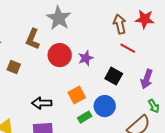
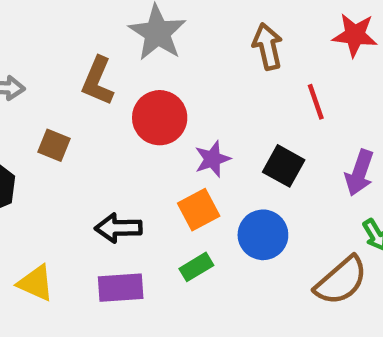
brown arrow: (120, 24) -> (268, 47), moved
red line: (128, 48) -> (316, 102), turned 42
purple star: (86, 58) -> (212, 159), moved
green rectangle: (85, 117) -> (196, 267), moved

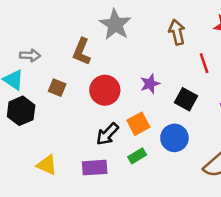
red circle: (160, 118) -> (105, 90), moved
purple star: (212, 159) -> (150, 84), moved
black arrow: (118, 228) -> (107, 134), moved, turned -45

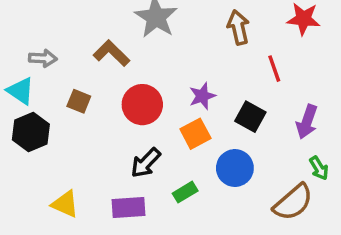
brown L-shape: (82, 52) -> (111, 53), turned 112
orange square: (138, 124) -> (195, 134), moved

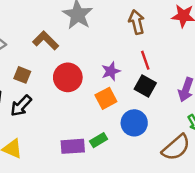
red line: (274, 69) -> (145, 60), moved
black arrow: (146, 163) -> (21, 106), moved
purple rectangle: (129, 207) -> (73, 146), moved

